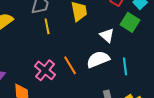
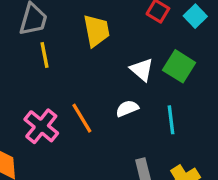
green square: (130, 22) -> (179, 66), moved
white semicircle: (98, 59) -> (127, 108), size x0.6

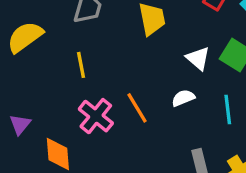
yellow line: (45, 55) -> (81, 65), moved

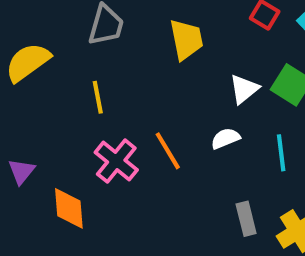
white triangle: (198, 58) -> (244, 89), turned 40

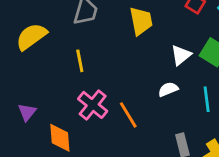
orange line: (168, 151) -> (128, 115), moved

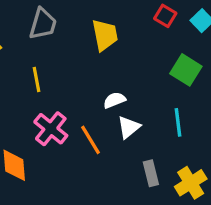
white triangle: (181, 55) -> (129, 127), moved
white semicircle: (168, 89) -> (114, 100), moved

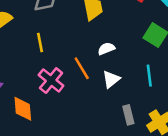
white semicircle: (114, 100) -> (106, 49), moved
orange line: (91, 140) -> (82, 68), moved

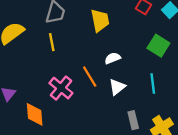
yellow line: (40, 42) -> (52, 42), moved

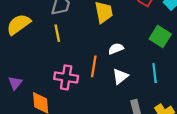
orange line: (90, 77) -> (94, 66), turned 40
pink cross: (61, 88) -> (66, 77), turned -30

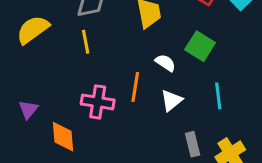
green square: (160, 37) -> (200, 46), moved
white semicircle: (116, 49) -> (165, 63), turned 56

